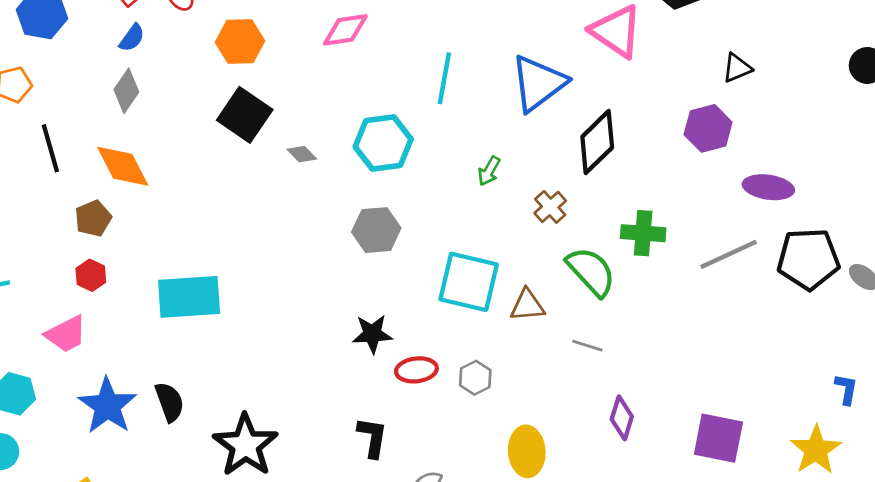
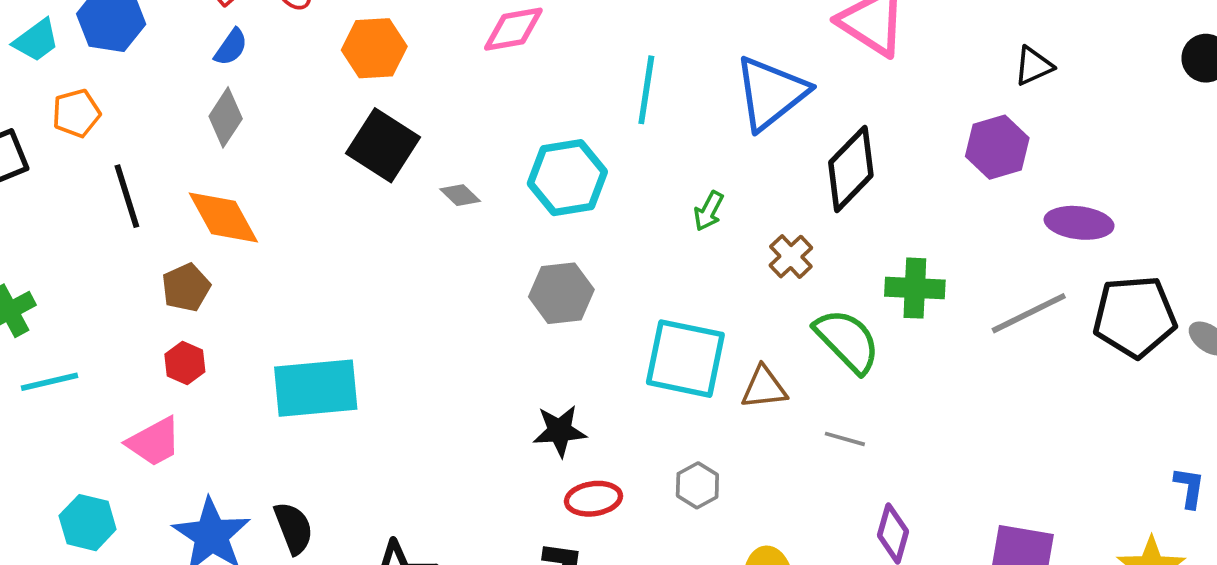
red ellipse: (416, 370) -> (593, 499), moved

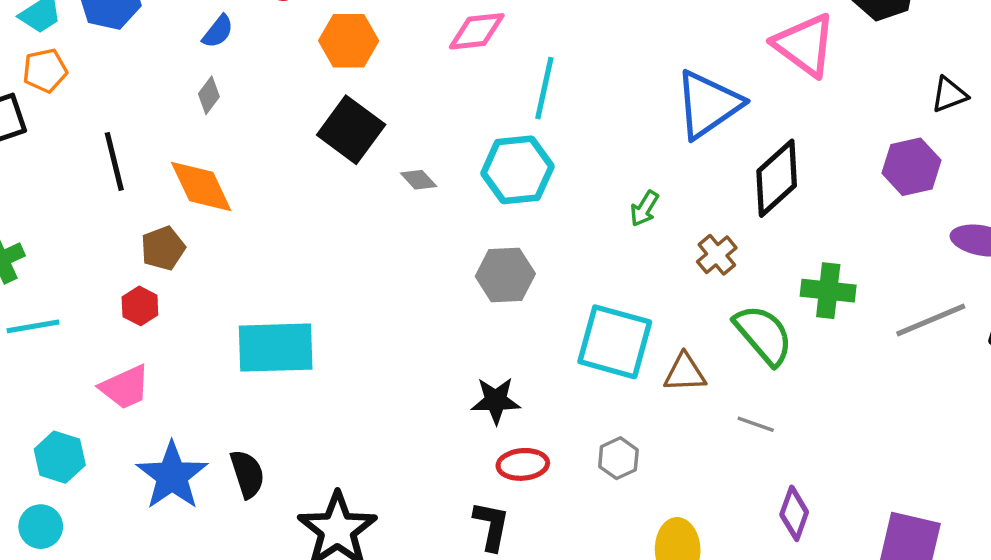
cyan line: (646, 90) -> (544, 88), moved
orange pentagon: (76, 113) -> (45, 70), moved
gray diamond: (226, 117) -> (209, 95), size x0.7
red hexagon: (185, 363) -> (140, 306), moved

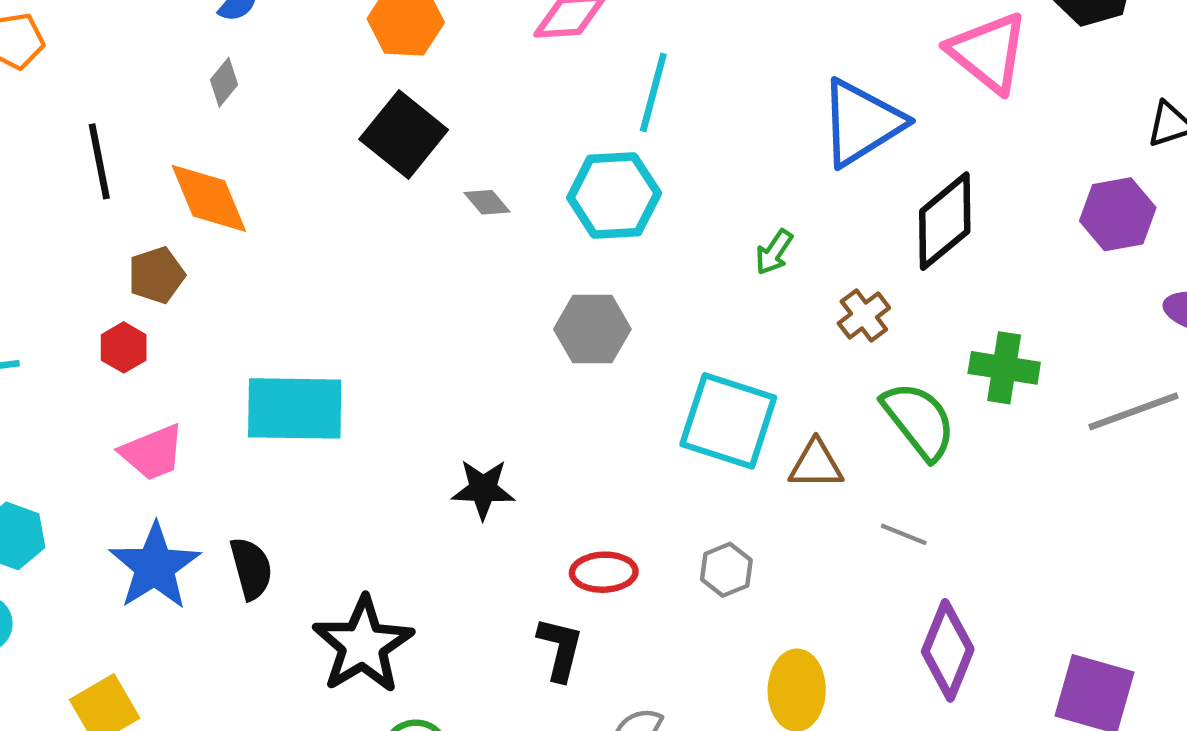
pink trapezoid: (125, 387) -> (152, 453), moved
black star: (496, 401) -> (483, 489), moved
purple diamond: (794, 513) -> (948, 650), size x1.4

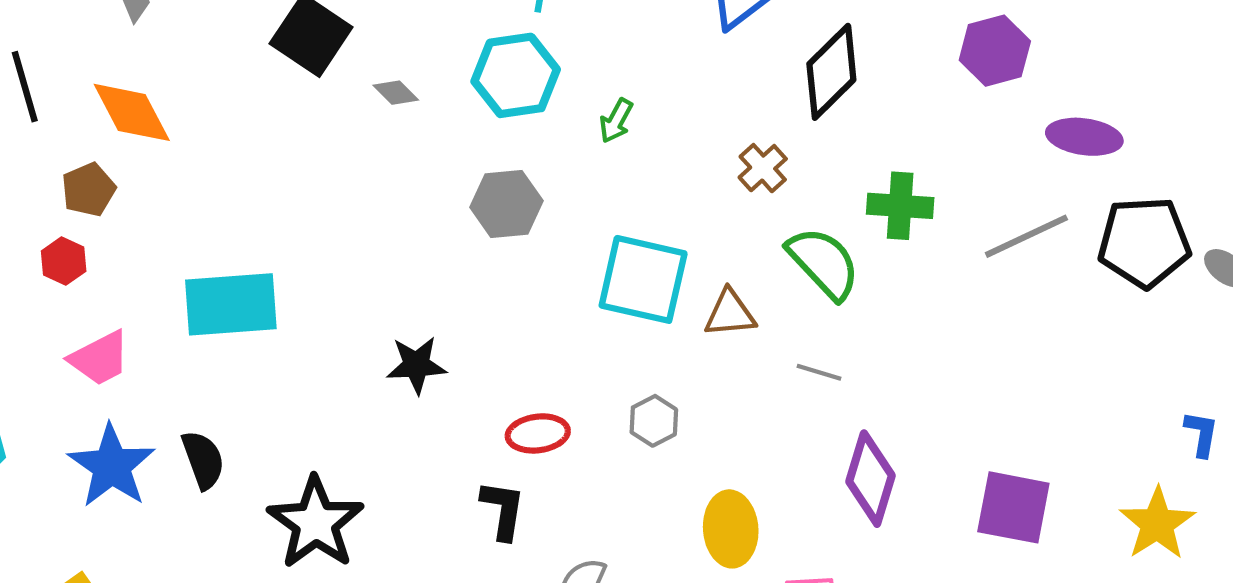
green arrow: (774, 252) -> (616, 121), moved

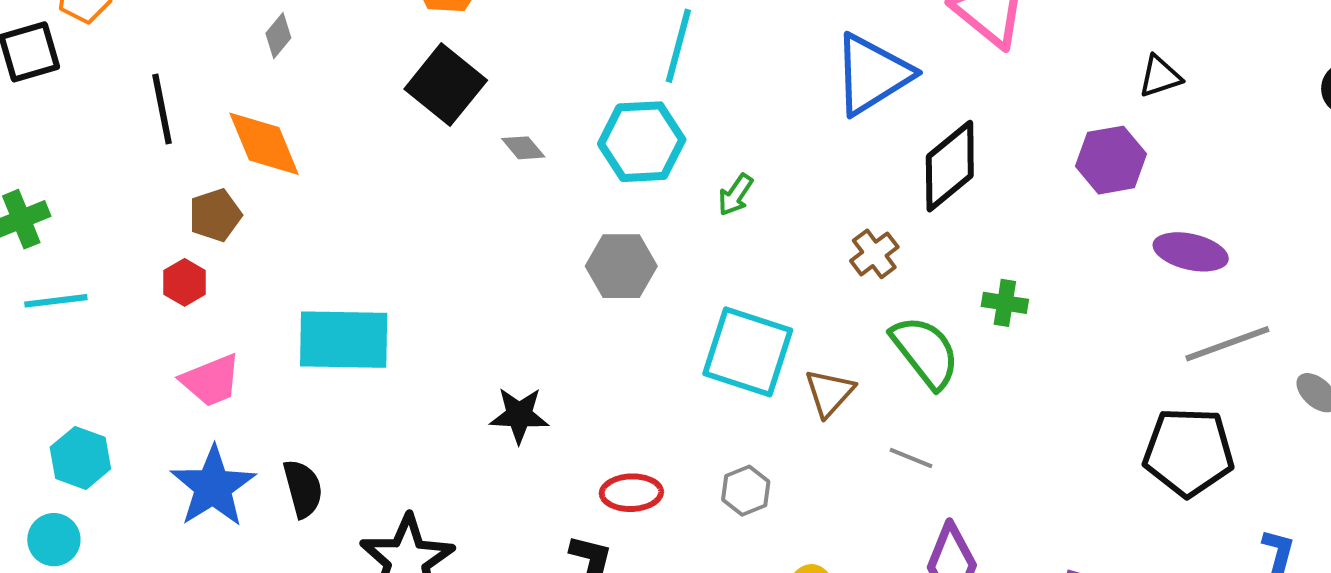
green cross: (900, 206) -> (1005, 303), size x0.7
gray line: (1026, 236) -> (1227, 344), moved
black pentagon: (1144, 242) -> (1189, 452), moved
brown triangle: (730, 313) -> (829, 393), turned -48

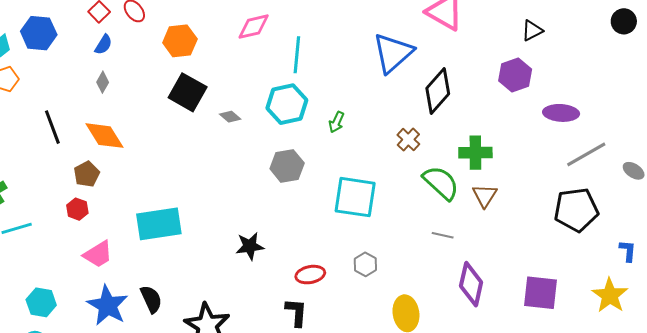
green cross: (1005, 303) -> (475, 153), size x1.5
brown triangle: (829, 393) -> (485, 196), moved

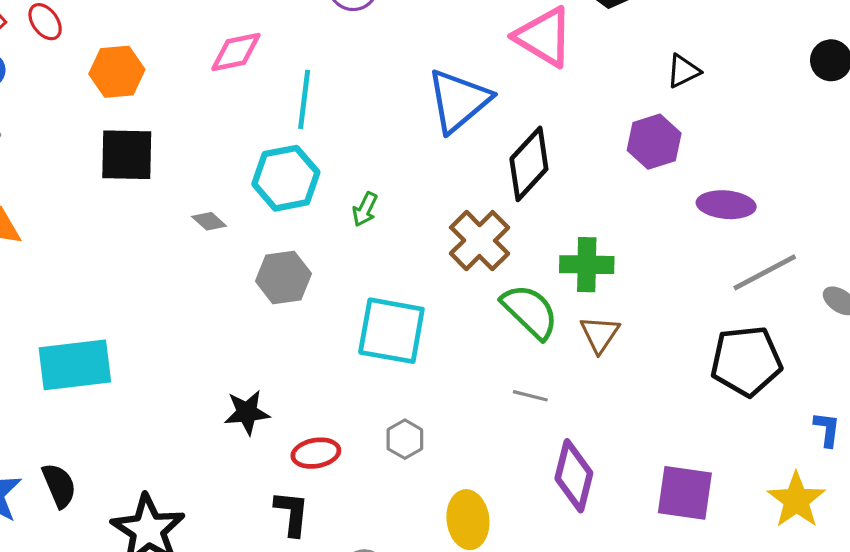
black square: (188, 92) -> (127, 155), turned -30
gray diamond: (230, 117) -> (209, 221), moved
brown cross: (408, 140) -> (480, 241), size x1.6
black star: (250, 246) -> (247, 412), moved

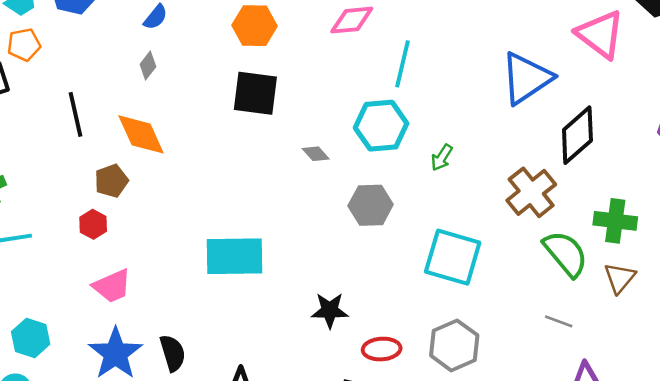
cyan rectangle: (75, 365) -> (234, 256), moved
gray hexagon: (405, 439) -> (454, 345), size x1.6

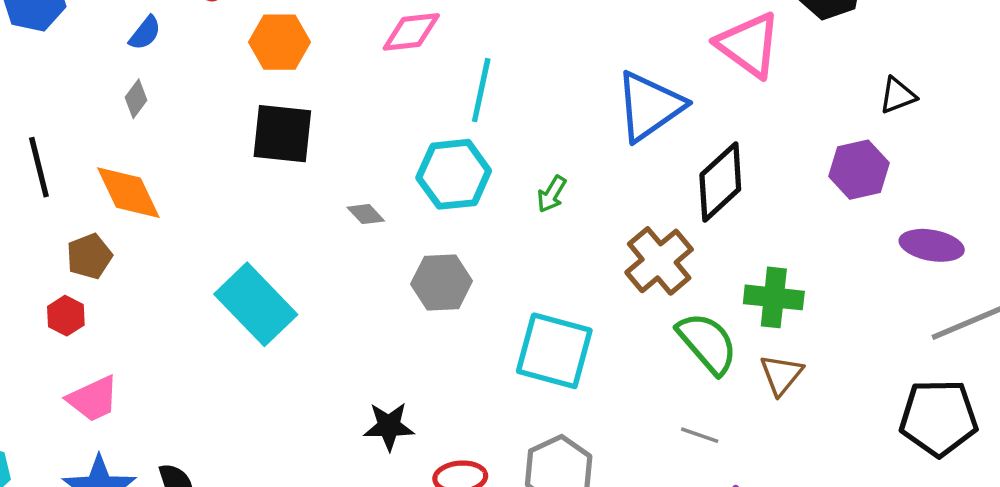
green arrow: (442, 157) -> (552, 194), moved
cyan rectangle: (234, 256) -> (256, 304), moved, turned 48

